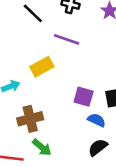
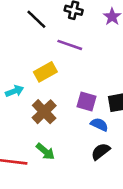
brown cross: (30, 119) -> (44, 112), moved, turned -30

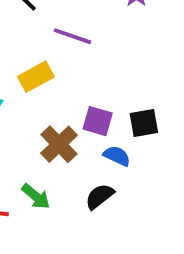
brown cross: (44, 112) -> (59, 144), moved
black semicircle: (101, 151) -> (100, 196), moved

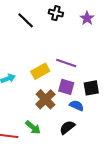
purple line: (73, 36) -> (66, 63), moved
yellow rectangle: (36, 77) -> (40, 71), moved

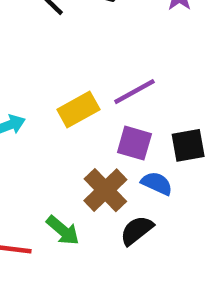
purple line: (66, 63) -> (134, 92), turned -48
brown cross: (45, 99) -> (105, 190), moved

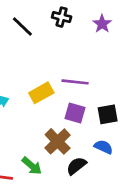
purple line: (134, 92) -> (75, 82), turned 35
blue semicircle: (157, 183) -> (103, 147), moved

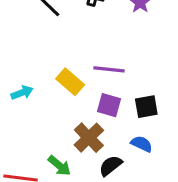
yellow rectangle: (41, 93) -> (70, 82), turned 70

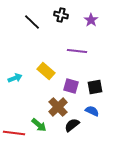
purple line: (109, 69) -> (77, 51), moved

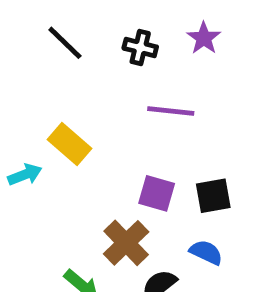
black cross: (61, 15) -> (140, 48), moved
yellow rectangle: (46, 71) -> (70, 144), moved

